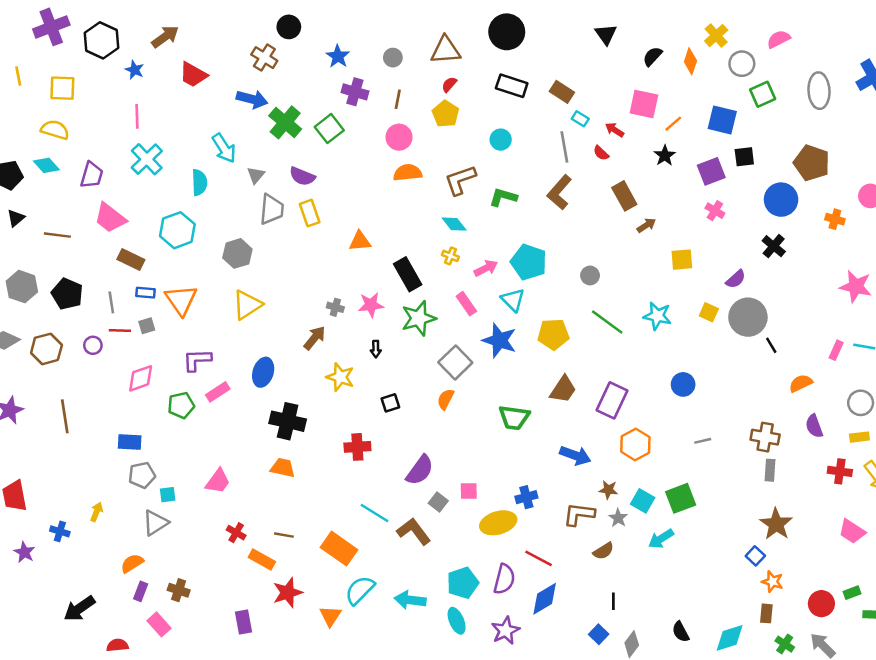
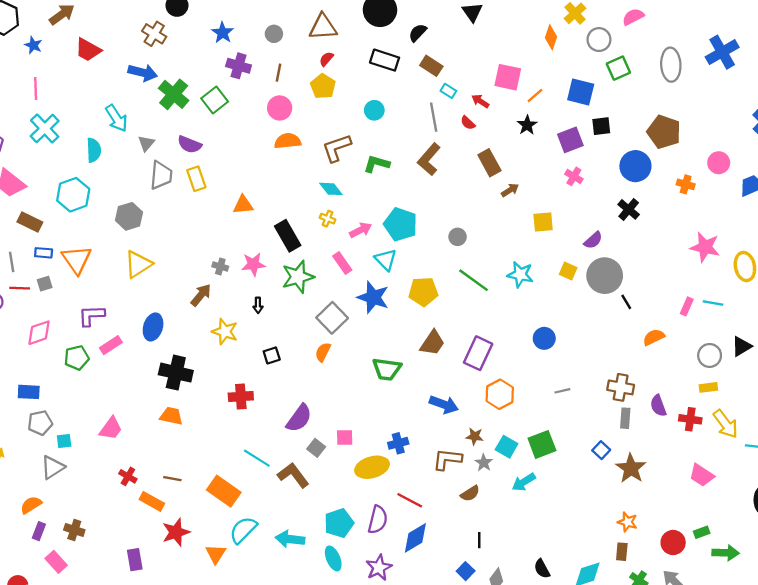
black semicircle: (652, 56) -> (418, 33), moved
purple semicircle: (814, 426) -> (658, 406), moved
blue square: (755, 556) -> (601, 450), moved

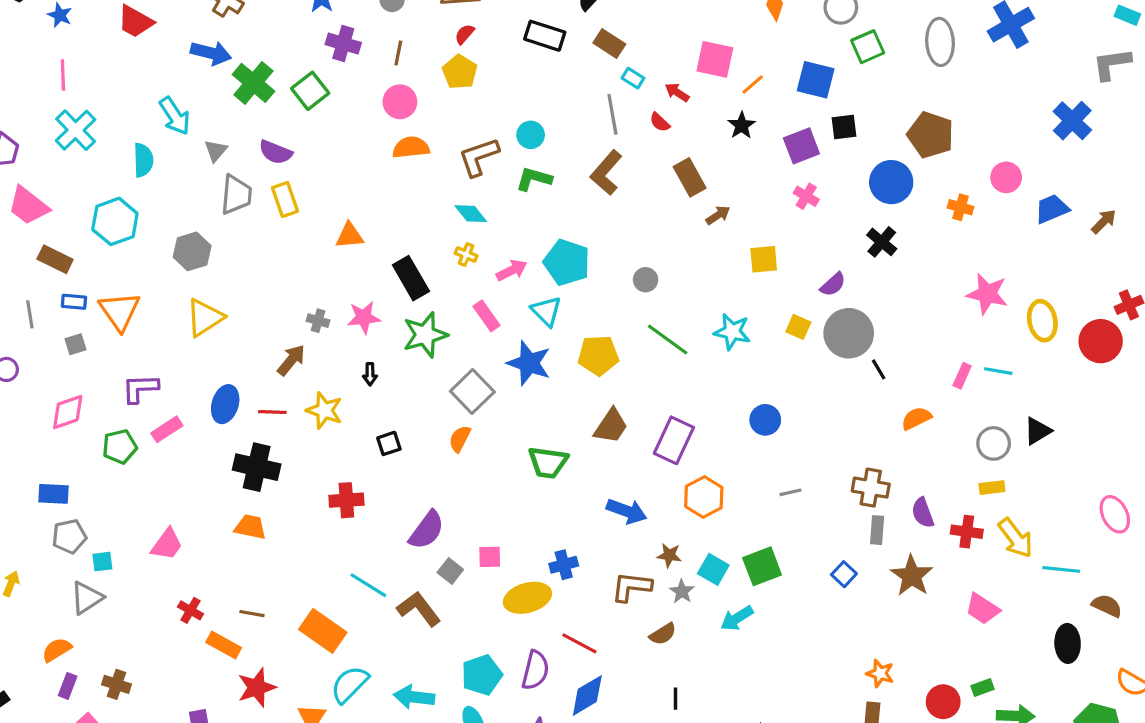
cyan circle: (374, 110) -> (531, 135), moved
red line: (20, 288) -> (272, 412), moved
brown star: (631, 468) -> (912, 576), moved

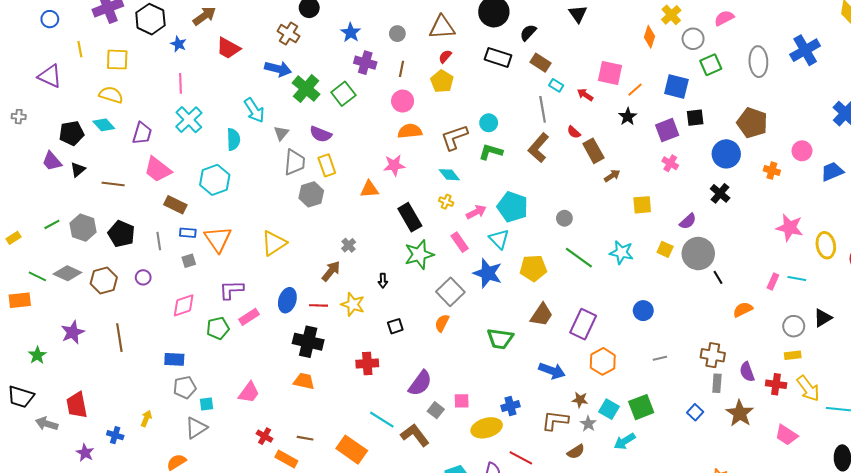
red semicircle: (660, 122) -> (574, 132), moved
gray hexagon: (192, 251) -> (311, 194), moved
pink star: (364, 318) -> (394, 165), moved
gray cross: (318, 321) -> (349, 245), turned 32

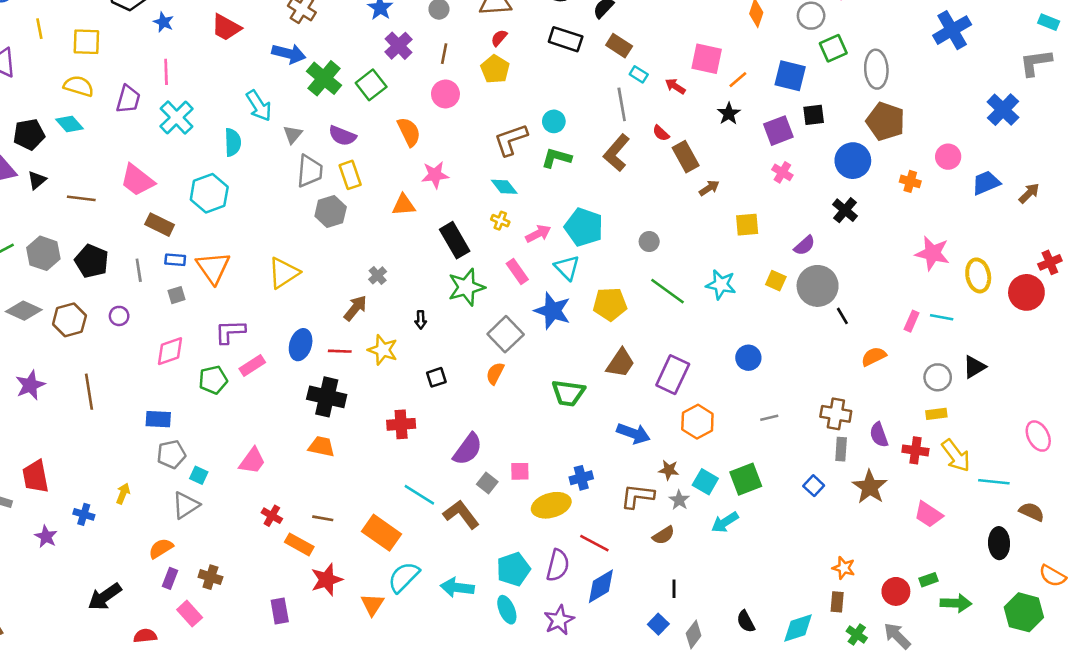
gray ellipse: (758, 62) -> (876, 69), moved
purple cross: (365, 63) -> (398, 46), turned 30
orange semicircle: (410, 131) -> (409, 132), moved, turned 70
purple trapezoid: (142, 133) -> (128, 99), moved
cyan square: (206, 404) -> (199, 475), turned 32

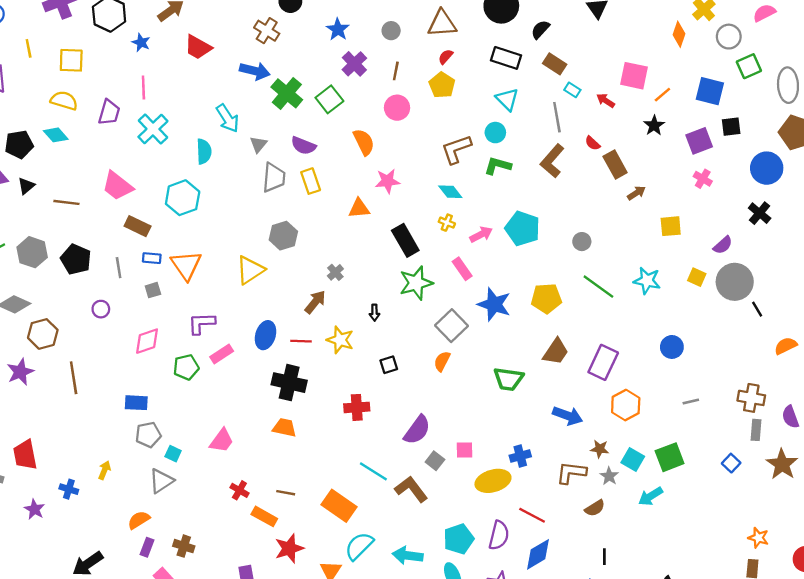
gray hexagon: (331, 211) -> (283, 236), moved
cyan triangle: (567, 268) -> (507, 99), moved
brown hexagon: (69, 320) -> (43, 334), moved

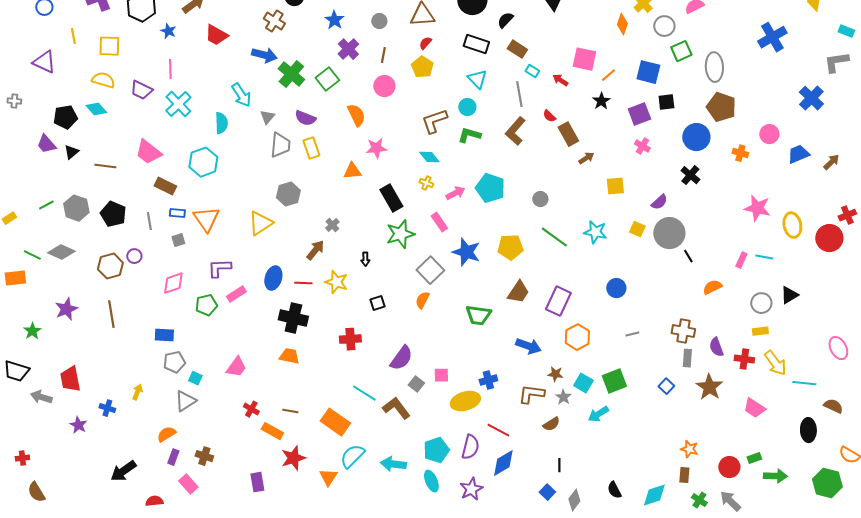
purple trapezoid: (109, 112) -> (141, 90), turned 100
brown hexagon: (43, 334) -> (110, 266), moved

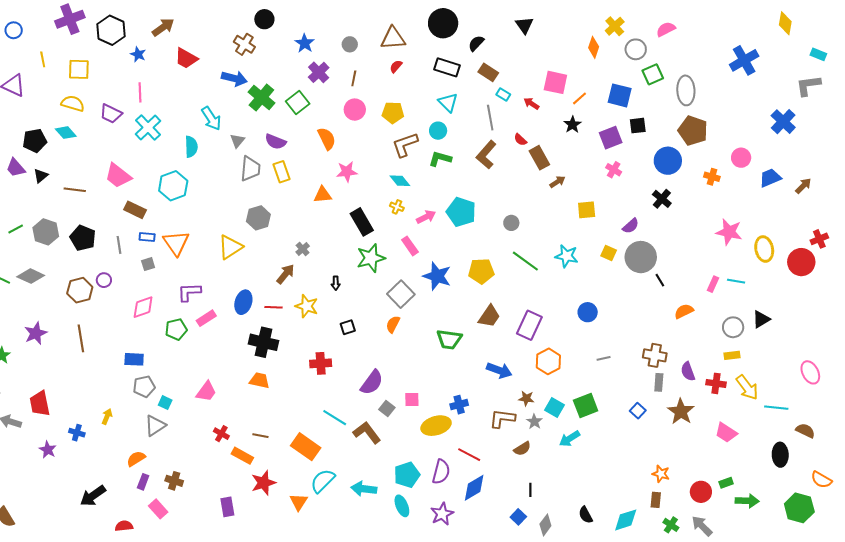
yellow pentagon: (422, 67) -> (393, 113), moved, turned -30

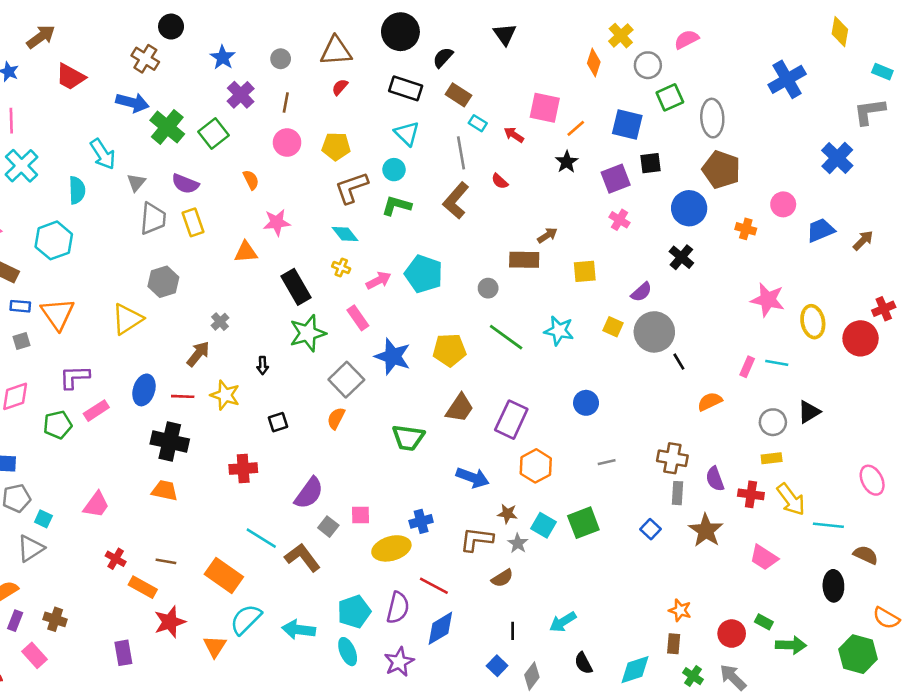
orange semicircle: (327, 139) -> (251, 180), size x0.7
brown rectangle: (539, 158) -> (524, 260), moved, turned -60
cyan arrow: (569, 439) -> (563, 622), moved
green rectangle: (726, 483) -> (764, 622), turned 48

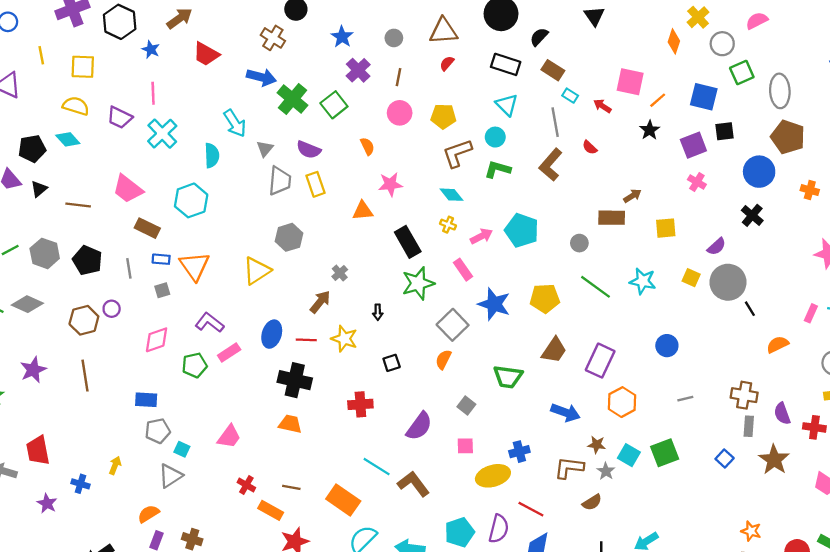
purple L-shape: (74, 377) -> (210, 323), turned 40
gray square: (328, 527) -> (466, 406), moved

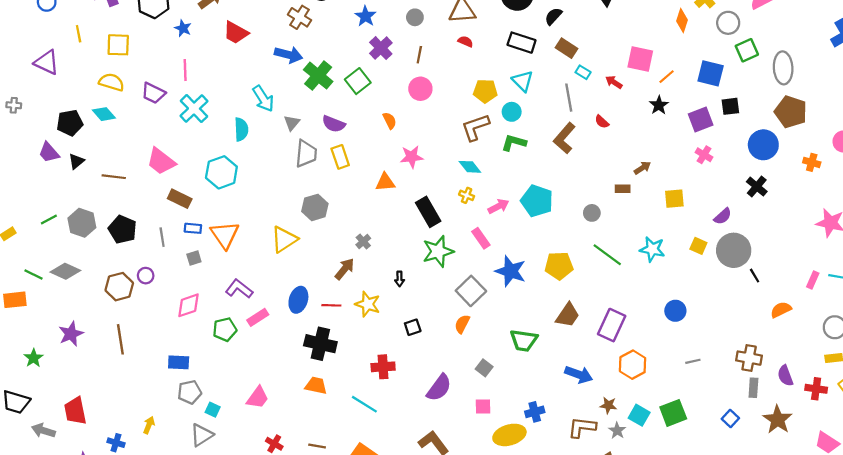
red semicircle: (447, 63) -> (465, 41), turned 72
yellow pentagon: (443, 116) -> (485, 91), moved
brown rectangle: (612, 218) -> (623, 189), size x0.6
cyan line: (377, 467) -> (364, 404), moved

